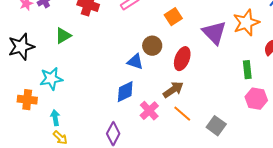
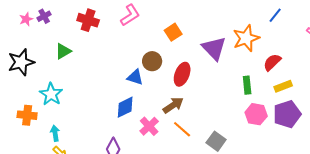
cyan star: (51, 79) -> (51, 94), turned -30

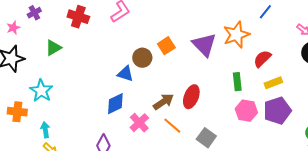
pink star: (26, 19) -> (13, 28), moved
orange square: (173, 32) -> (166, 46), moved
red ellipse: (182, 74) -> (191, 97), moved

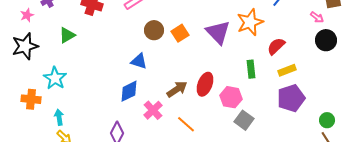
brown circle: (142, 58) -> (154, 30), moved
pink hexagon: (246, 111) -> (231, 97), moved
orange line: (172, 126) -> (186, 124), moved
gray square: (206, 138) -> (244, 120), moved

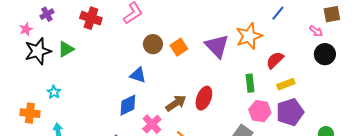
black star: (25, 46) -> (38, 51), moved
cyan star: (55, 78) -> (54, 92), size x0.6
pink hexagon: (231, 97) -> (260, 111), moved

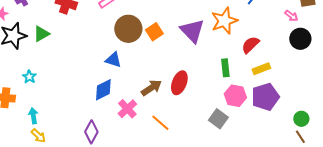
brown circle: (153, 44) -> (128, 29), size x1.4

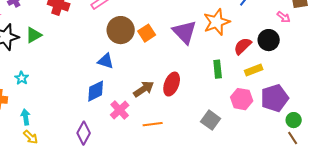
black circle: (300, 39) -> (269, 40), moved
pink hexagon: (235, 96) -> (242, 99), moved
purple pentagon: (265, 97) -> (275, 98), moved
orange line: (160, 123) -> (153, 124), turned -48

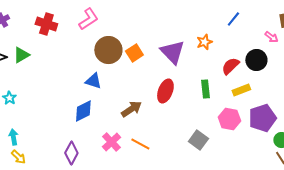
orange star: (217, 22) -> (204, 42), size x0.6
red ellipse: (172, 84) -> (165, 91), moved
pink cross: (120, 110) -> (111, 142), moved
orange line: (153, 124) -> (140, 144), turned 36

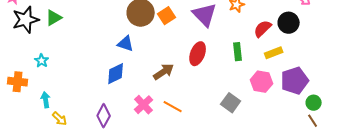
yellow arrow: (18, 157) -> (60, 119), moved

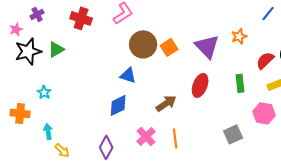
gray square: (231, 103) -> (233, 134), turned 30
orange line: (173, 107) -> (175, 138), turned 54

